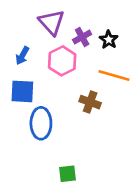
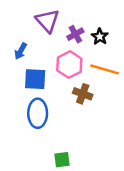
pink hexagon: (62, 61) -> (69, 65), moved
blue square: (22, 91) -> (35, 79), moved

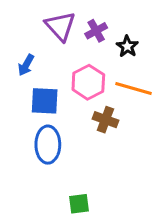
purple cross: (75, 34) -> (96, 31), moved

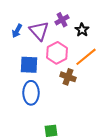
purple triangle: (60, 26) -> (39, 31), moved
blue arrow: (26, 65) -> (17, 31), moved
orange line: (134, 88) -> (86, 57), turned -55

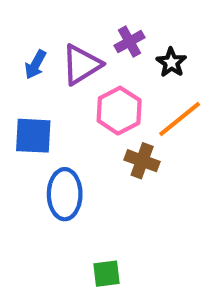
purple triangle: (39, 31) -> (81, 65), turned 40
blue square: (29, 65) -> (33, 136), moved

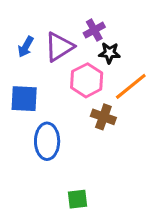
black star: (171, 62) -> (109, 53), moved, turned -30

